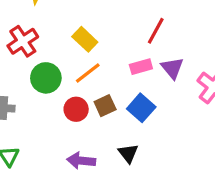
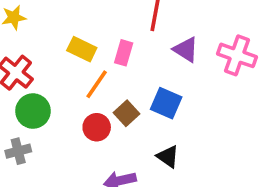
pink rectangle: (141, 67) -> (124, 53), moved, turned -40
green circle: (46, 78) -> (33, 111), moved

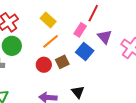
pink rectangle: (124, 53) -> (80, 30), moved
blue square: (166, 103) -> (85, 51), moved

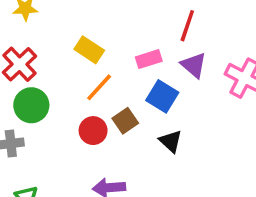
red line: (93, 13) -> (187, 26), moved
pink rectangle: (80, 30) -> (149, 59), turned 48
black triangle: (78, 92) -> (171, 141), moved

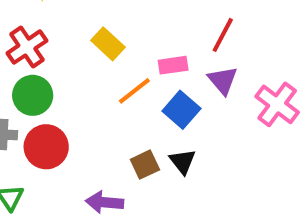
orange line: (99, 87) -> (134, 91), moved
brown square: (125, 121) -> (145, 165), moved
red circle: (93, 131) -> (46, 147), moved, size x1.4

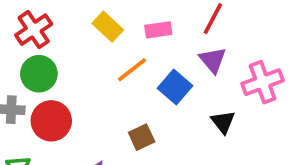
pink rectangle: (173, 65) -> (158, 30), moved
pink cross: (277, 104) -> (263, 82), turned 33
black triangle: (182, 162) -> (223, 122), moved

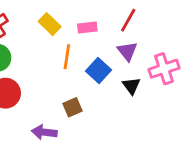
orange line: (132, 70) -> (67, 57), turned -45
black triangle: (223, 122) -> (131, 86), moved

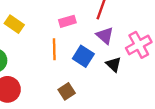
yellow rectangle: (50, 24) -> (14, 24), moved

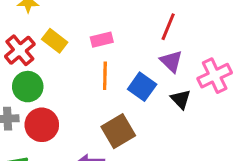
pink rectangle: (67, 21) -> (102, 40), moved
brown square: (67, 91) -> (118, 131), size x1.5

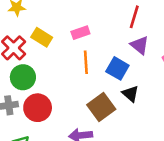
black triangle: (181, 99) -> (130, 94), moved

